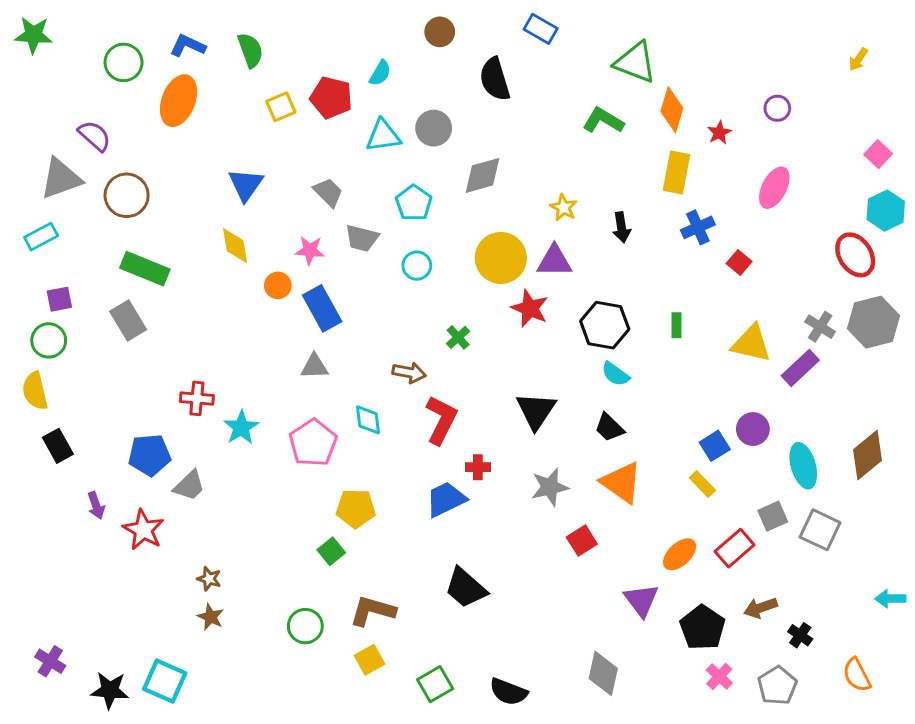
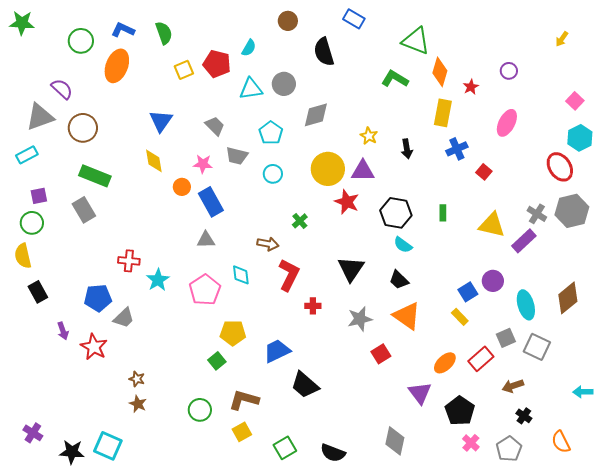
blue trapezoid: (446, 499) -> (277, 351), moved
brown arrow: (761, 608) -> (513, 386), moved

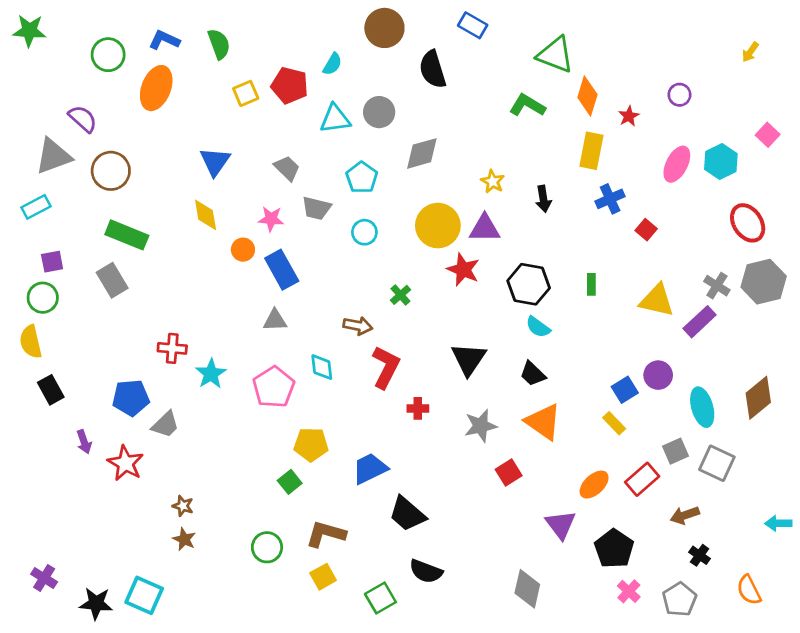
brown circle: (288, 21) -> (384, 28), size x1.5
cyan hexagon: (580, 138) -> (721, 161), moved
black semicircle: (333, 453) -> (426, 571), moved

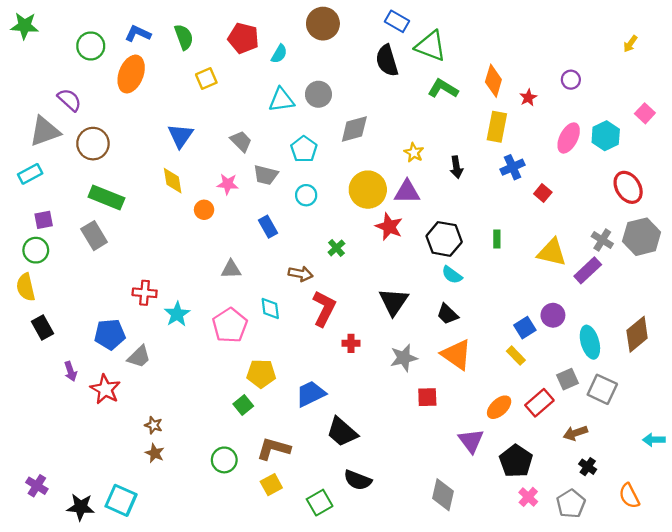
green triangle: (555, 55) -> (431, 46), moved
black semicircle: (433, 69) -> (387, 61), moved
red pentagon: (290, 85) -> (243, 38), moved
blue rectangle: (282, 270) -> (268, 227), moved, size x0.7
red square: (509, 473) -> (427, 397), turned 30

